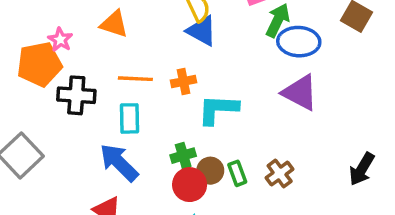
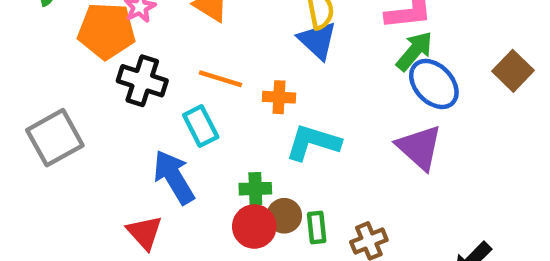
blue ellipse: (299, 42) -> (434, 84), turned 30
cyan rectangle: (129, 118) -> (201, 126), turned -40

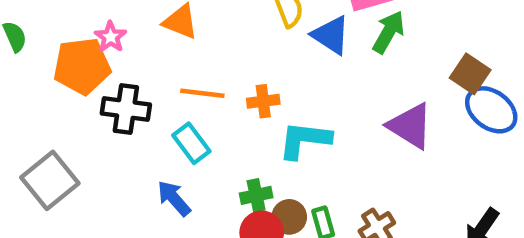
blue triangle: (317, 40) -> (331, 35), moved
brown square: (513, 71) -> (470, 74), moved
blue ellipse: (434, 84) -> (491, 110), moved
blue arrow: (174, 177) -> (174, 198), size x0.7

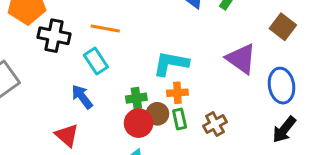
orange cross: (263, 101) -> (177, 93), moved
blue ellipse: (491, 110) -> (281, 86), moved, turned 40

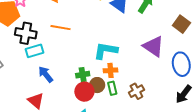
cyan rectangle: (96, 61) -> (35, 51), moved, turned -72

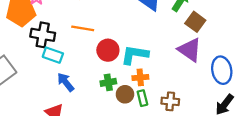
brown square: (181, 24) -> (195, 22), moved
cyan rectangle: (35, 51) -> (53, 55), turned 36
brown cross: (136, 91) -> (170, 101), turned 35
red circle: (84, 92) -> (108, 50), moved

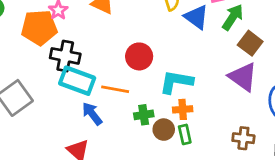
orange line: (83, 28) -> (115, 89), moved
red circle: (108, 50) -> (139, 56), moved
cyan rectangle: (53, 55) -> (77, 81), size x1.4
brown cross: (170, 101) -> (243, 138), moved

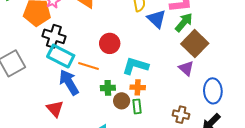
brown square: (250, 43) -> (195, 44), size x1.4
purple triangle: (243, 77) -> (186, 68), size x0.7
blue arrow: (92, 114) -> (69, 82), size x1.4

